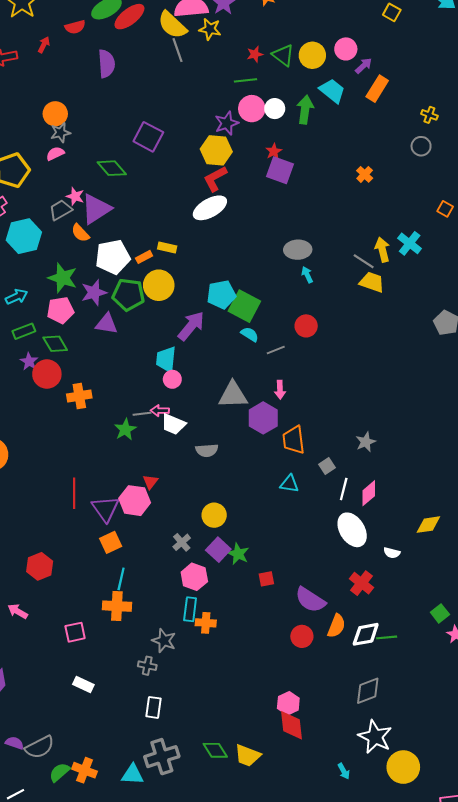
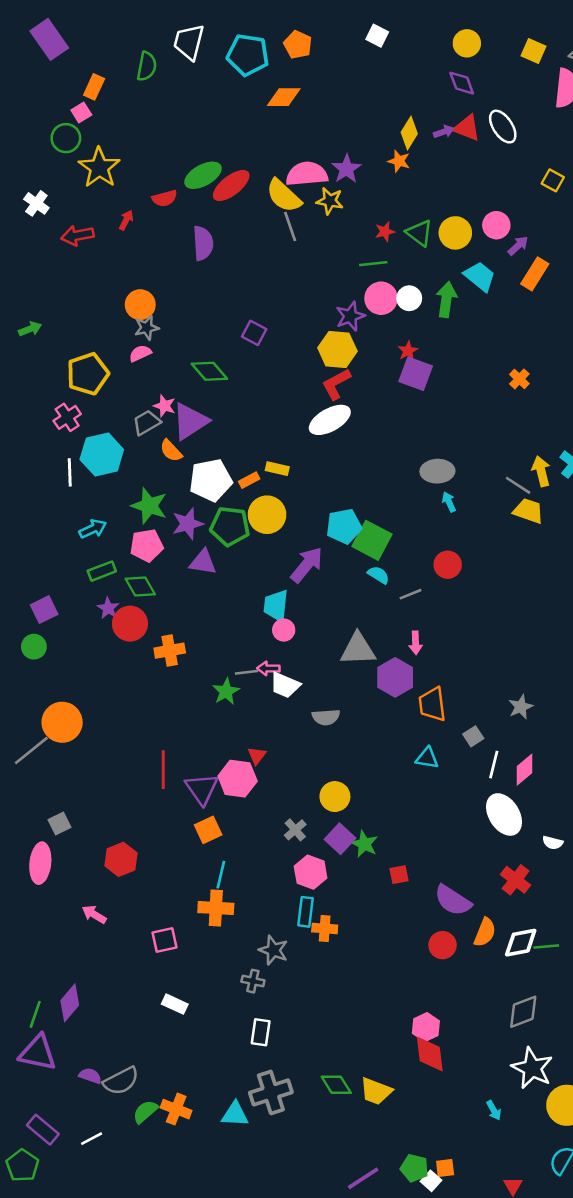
purple square: (148, 137) -> (254, 333), size x0.7

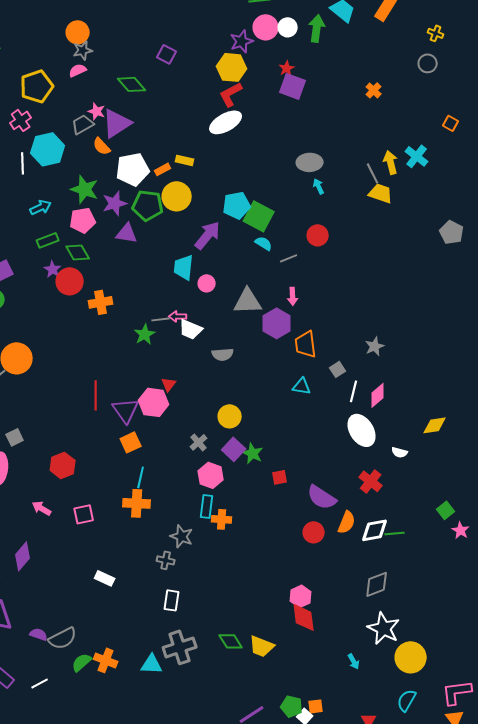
gray line: (518, 485) -> (373, 173), turned 30
pink circle: (284, 630) -> (207, 283), moved
pink square: (165, 940) -> (84, 514), moved
purple diamond: (70, 1003) -> (23, 556), moved

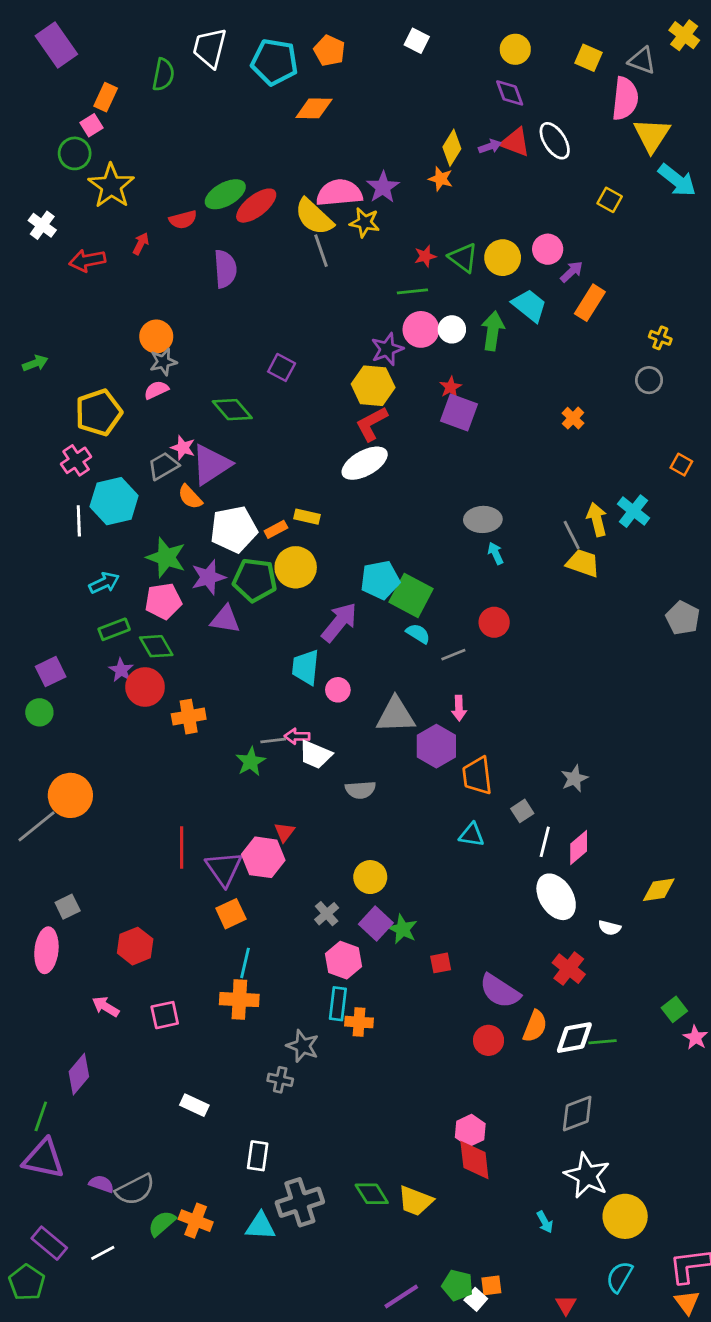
white rectangle: (172, 600) -> (258, 1156), moved

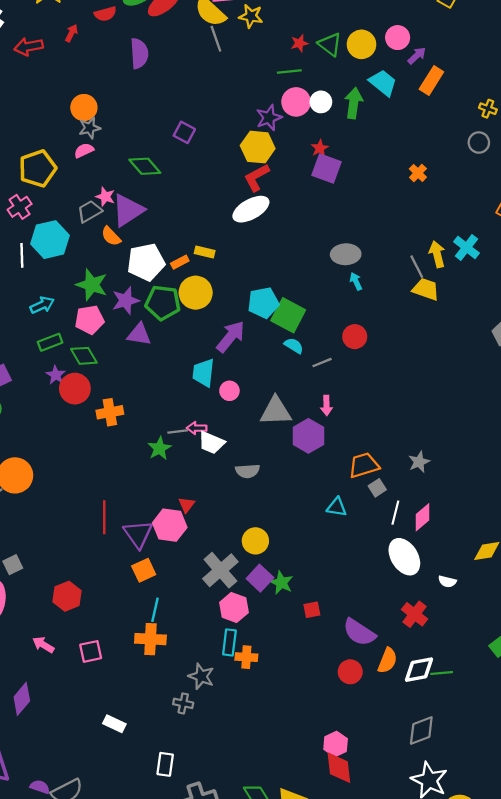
orange trapezoid: (477, 776) -> (364, 465), moved, turned 80
gray cross: (327, 914) -> (220, 570), size x1.8

